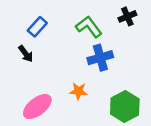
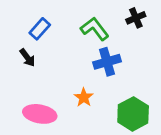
orange star: (78, 91) -> (84, 97), turned 30
pink ellipse: (37, 107) -> (40, 114), turned 48

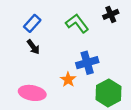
black arrow: (27, 58) -> (33, 47), moved
blue cross: (107, 62) -> (87, 63), moved

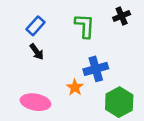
green L-shape: (77, 23) -> (85, 26), turned 40

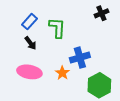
green L-shape: (85, 26) -> (57, 28), moved
pink ellipse: (35, 102) -> (29, 72), moved

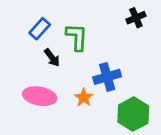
black arrow: (30, 43) -> (52, 58), moved

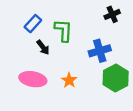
blue cross: (107, 77) -> (100, 51), moved
green hexagon: (133, 114) -> (116, 78), moved

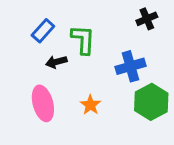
black arrow: (43, 47) -> (56, 62), turned 112
pink ellipse: (33, 79) -> (43, 103), turned 65

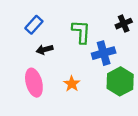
black cross: (147, 19) -> (124, 24), moved
green L-shape: (83, 40) -> (81, 32), moved

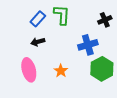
blue rectangle: (34, 25) -> (38, 19), moved
green L-shape: (81, 32) -> (62, 15), moved

